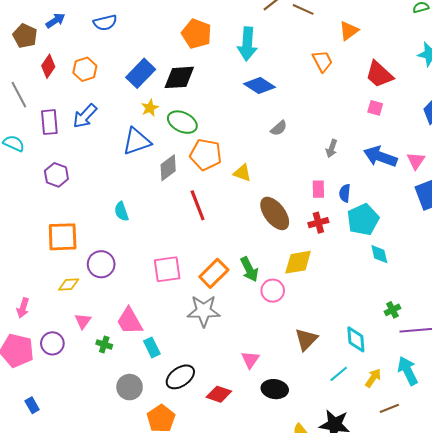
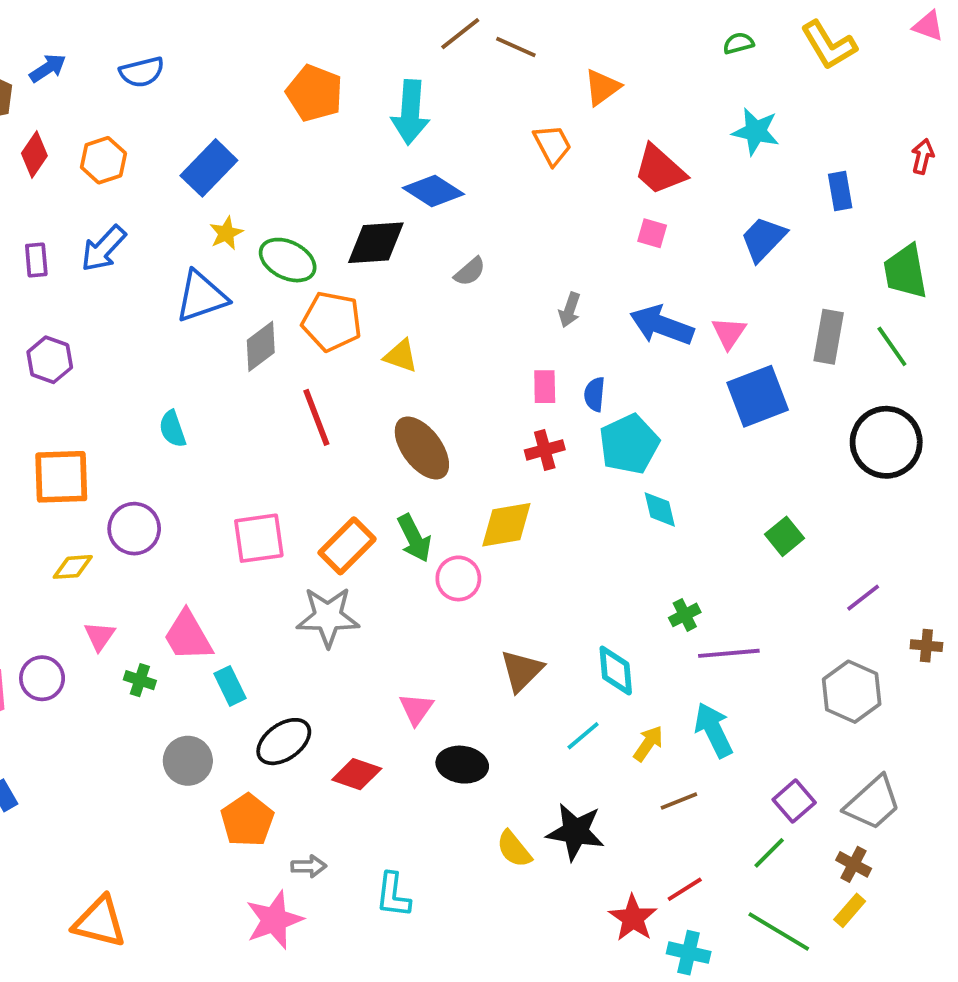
black diamond: (179, 77) -> (376, 243), moved
purple rectangle: (49, 122) -> (36, 260), size x0.7
brown ellipse: (275, 213) -> (422, 448), moved

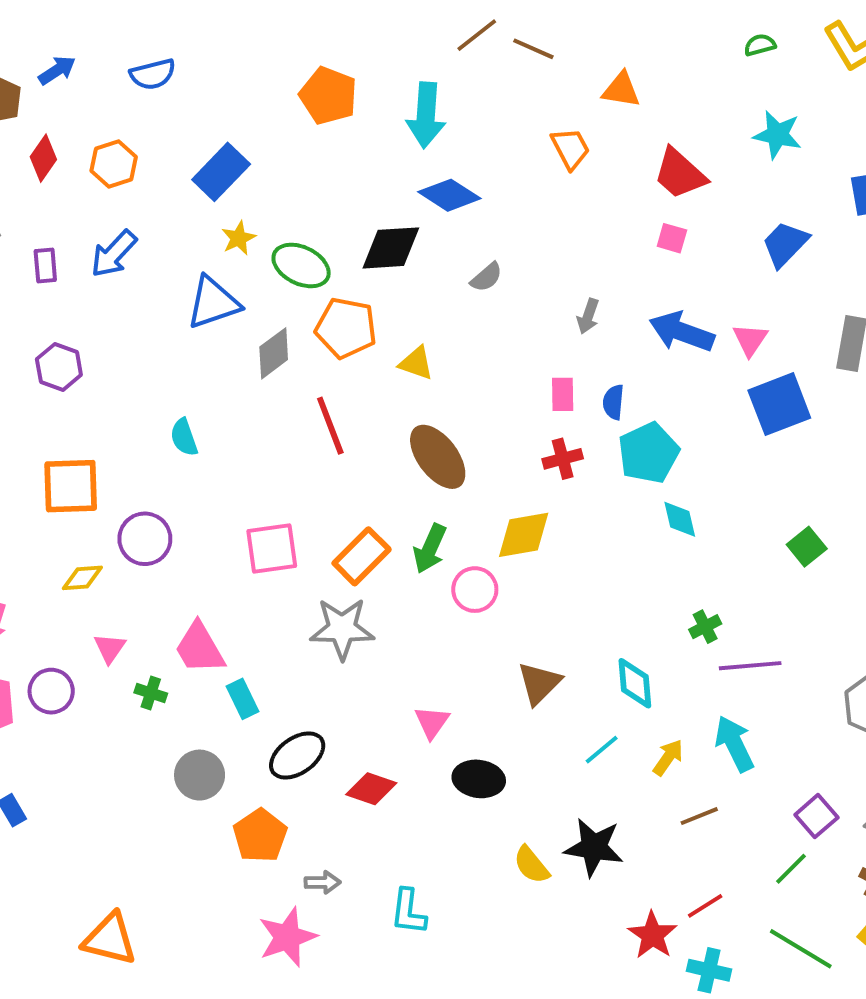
orange triangle: (602, 87) -> (621, 90), turned 45
green arrow: (414, 538) -> (430, 549), turned 51

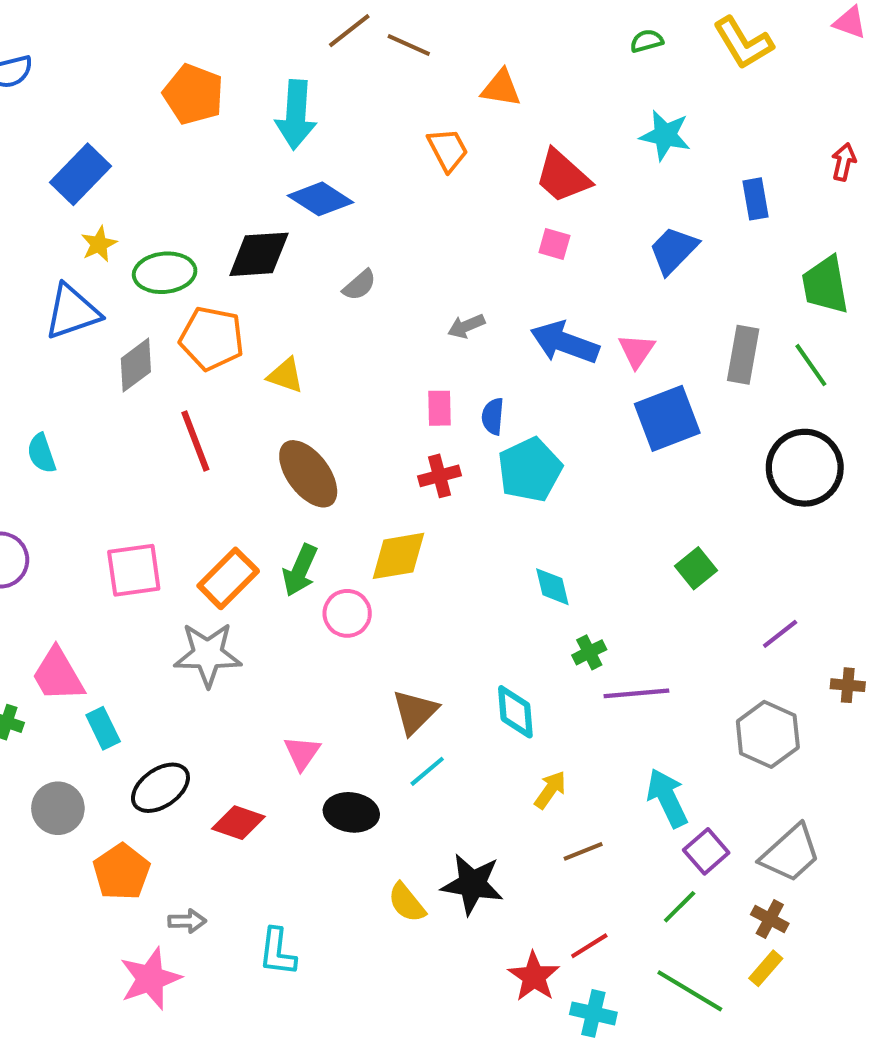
green ellipse: (301, 265) -> (165, 273), turned -32
gray arrow: (588, 316) -> (466, 326), turned 48
cyan diamond: (680, 519) -> (552, 587), moved
cyan arrow: (734, 744) -> (667, 798), moved
cyan line: (602, 750) -> (427, 771), moved

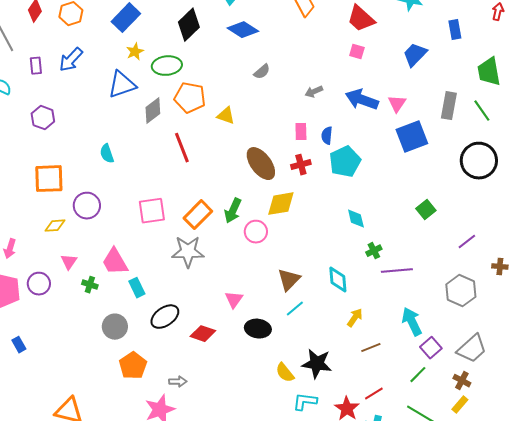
black diamond: (259, 254) -> (189, 25), moved, turned -40
brown ellipse: (308, 474) -> (261, 164), moved
orange pentagon: (121, 872) -> (133, 366), moved
cyan L-shape: (277, 952) -> (305, 402), moved, turned 90

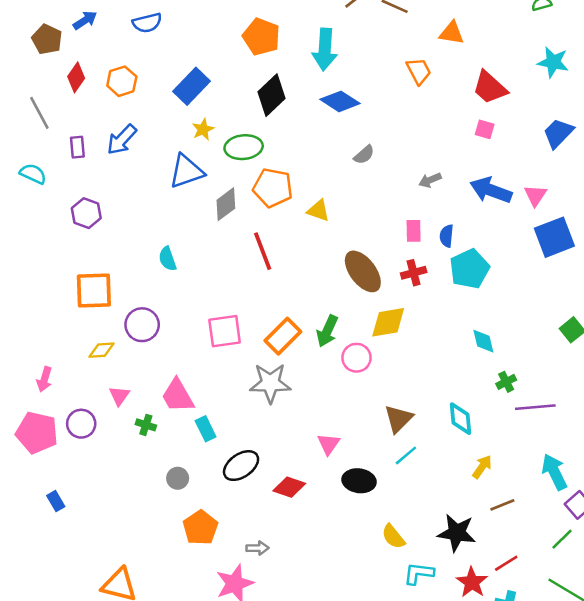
gray circle: (115, 327) -> (178, 478), size x0.7
black star: (317, 364) -> (457, 533), moved

